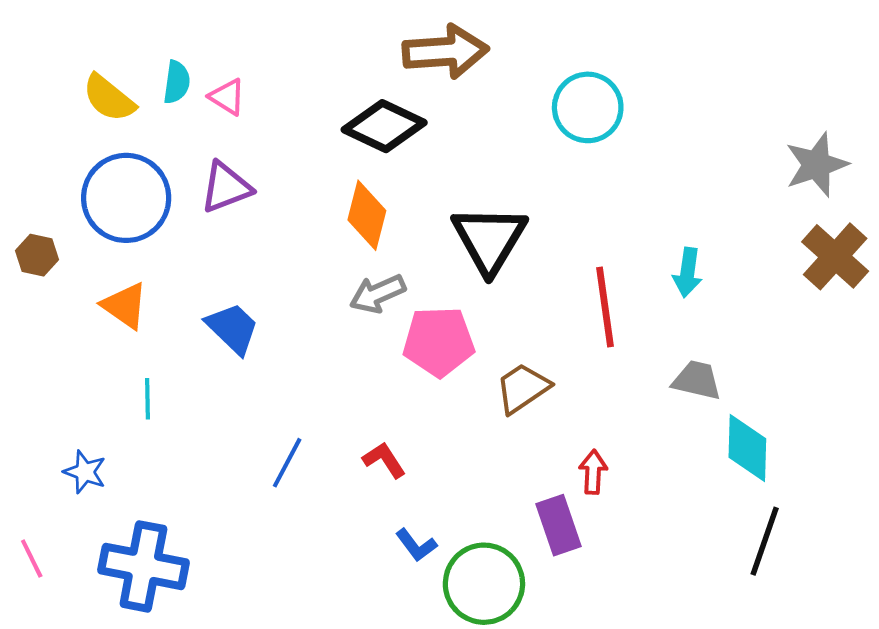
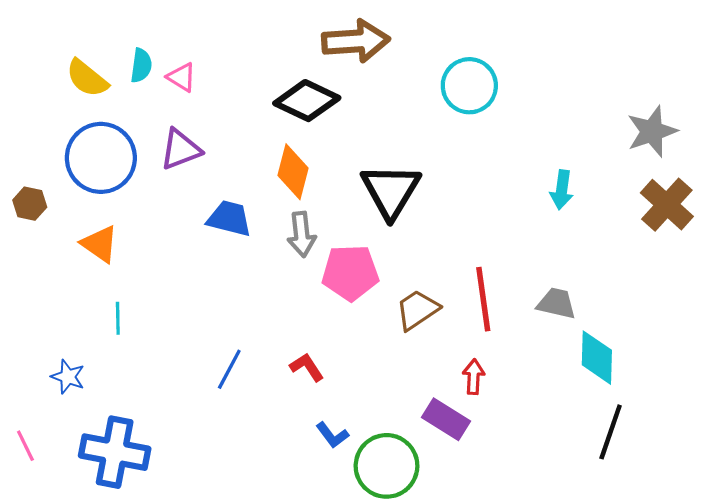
cyan arrow: (688, 272) -> (562, 190), moved
gray arrow: (378, 294) -> (302, 234), turned -72
red line: (605, 307) -> (483, 299), moved
blue trapezoid: (233, 328) -> (229, 218), moved, turned -30
purple rectangle: (558, 525) -> (446, 419), turned -39

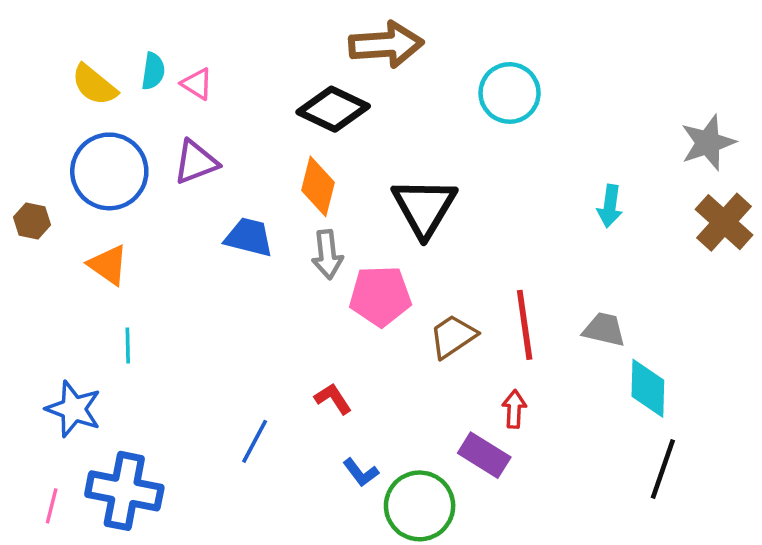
blue line: (229, 369) -> (255, 441), moved
blue star: (68, 377) -> (74, 409), size x1.5
pink line: (25, 446) -> (52, 506), moved, turned 40

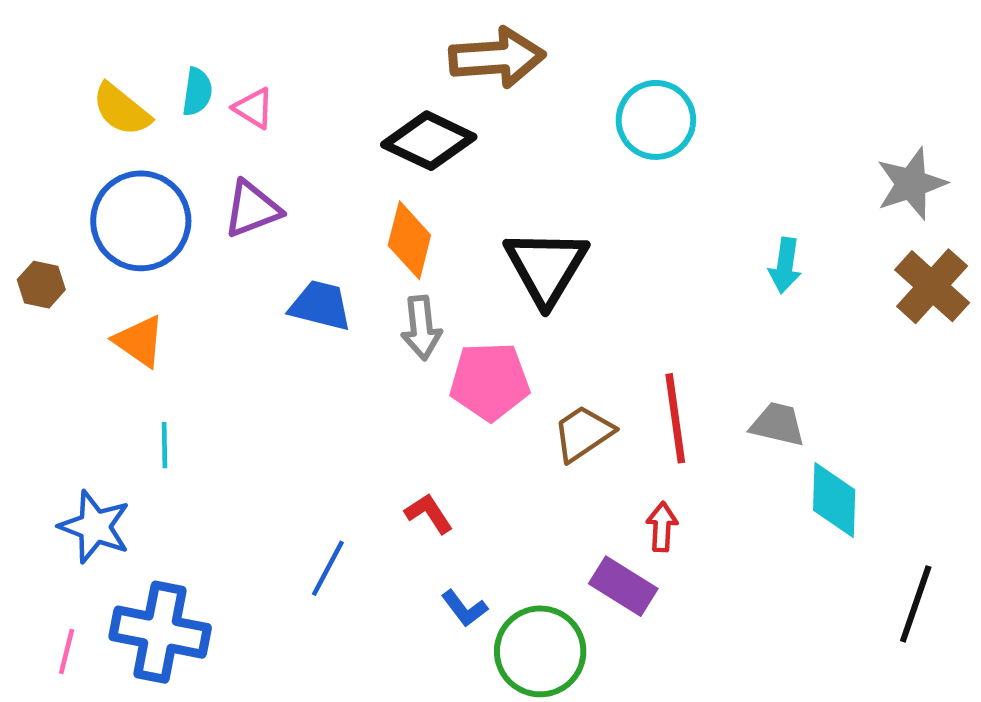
black line: (663, 469) -> (916, 604), moved

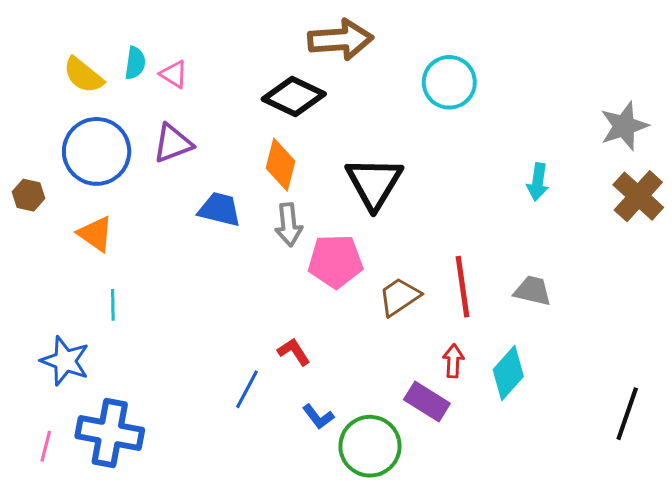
cyan diamond: (834, 500) -> (508, 373), moved, turned 40
blue line: (328, 568) -> (247, 389), moved

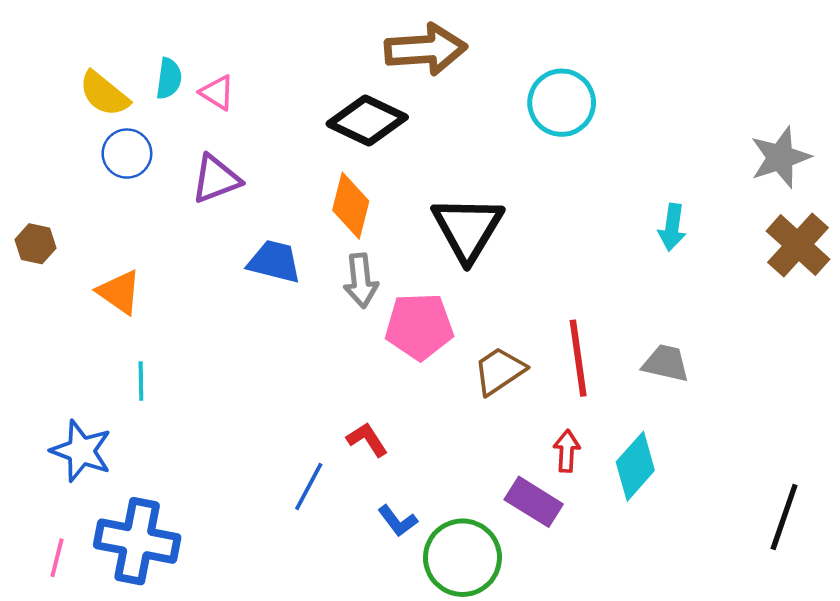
blue circle: (97, 151) -> (127, 154), moved, size x0.6

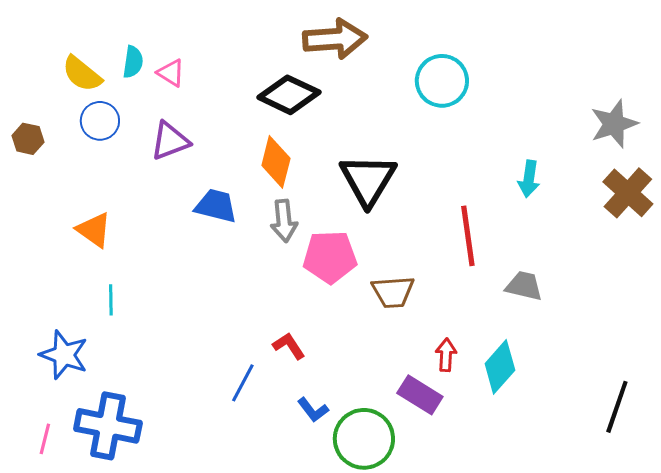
brown hexagon: (35, 244) -> (28, 139), moved
red line: (578, 358) -> (468, 236), moved
brown trapezoid: (499, 371) -> (393, 292), turned -150

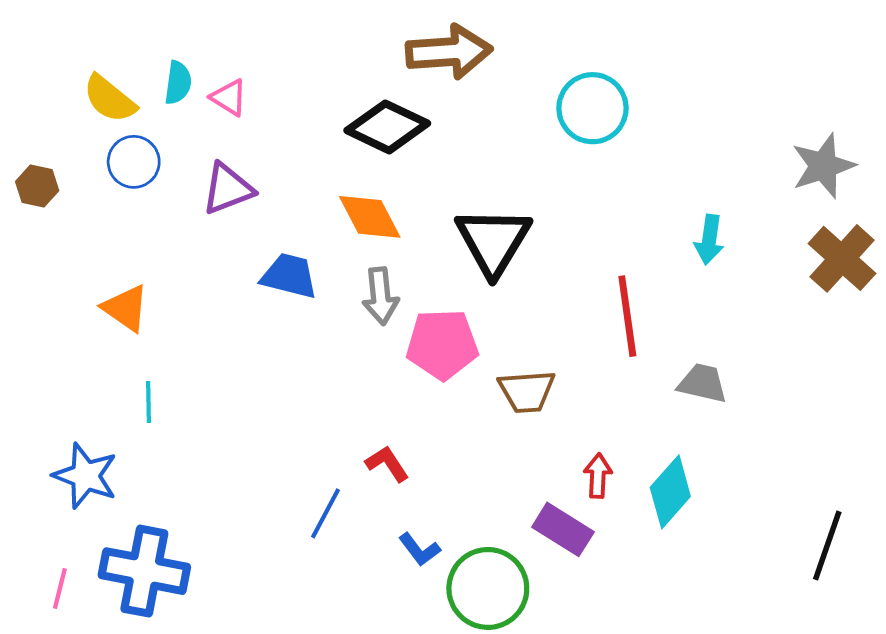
orange diamond: (276, 162) -> (370, 217), turned -42

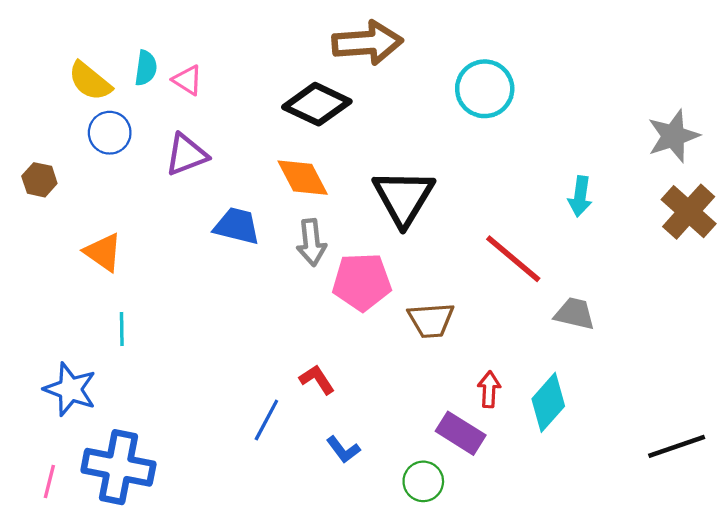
brown hexagon: (37, 186) -> (39, 180), moved
red line: (627, 316) -> (513, 259), turned -42
black line: (827, 546) -> (677, 446), turned 52
green circle: (488, 588) -> (423, 481), moved, size x0.6

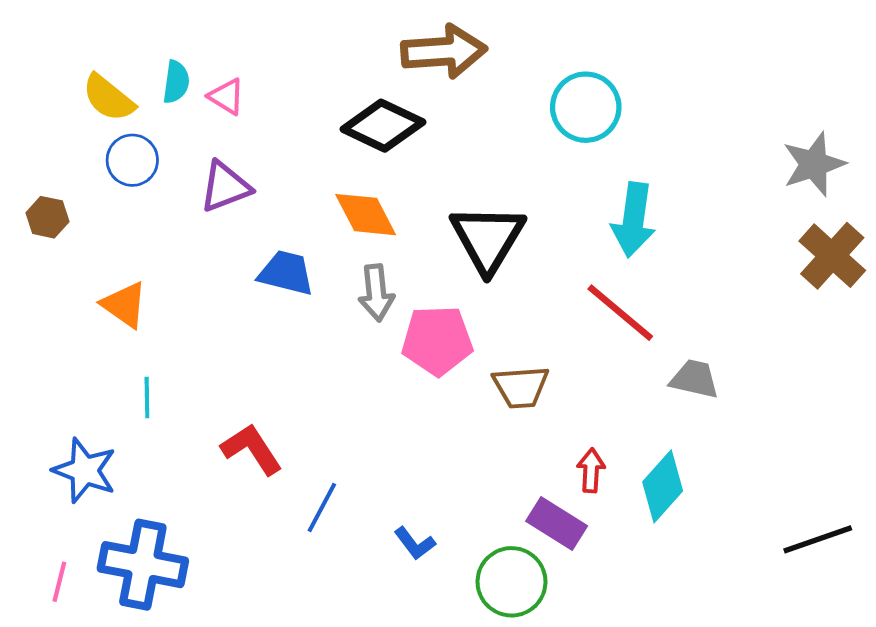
cyan arrow: (580, 196) -> (633, 220), moved, size x1.5
red L-shape: (317, 379) -> (252, 449), moved, size x1.4
green circle: (423, 481) -> (511, 582), size x1.4

